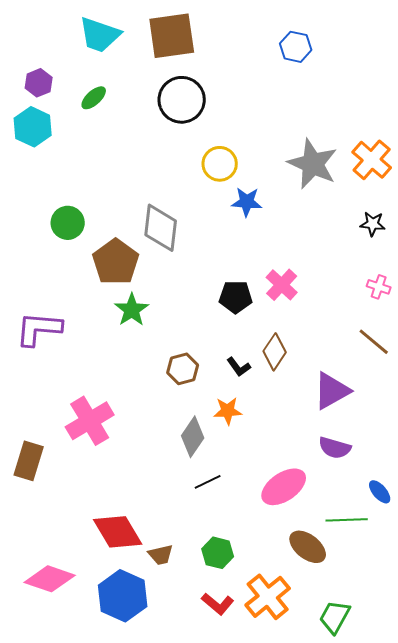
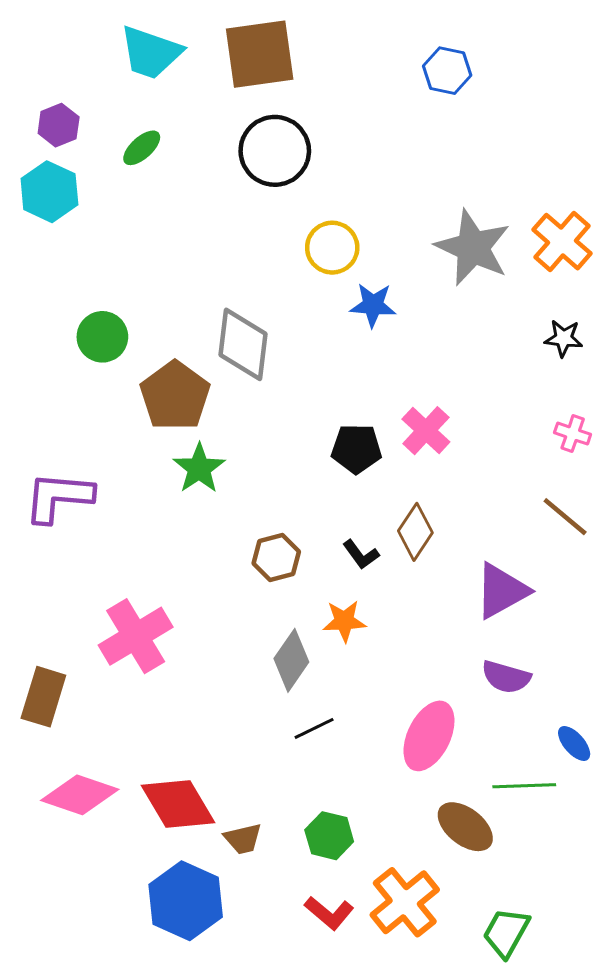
pink ellipse: (284, 487) -> (429, 736), turned -30
pink diamond: (50, 579) -> (80, 795), moved

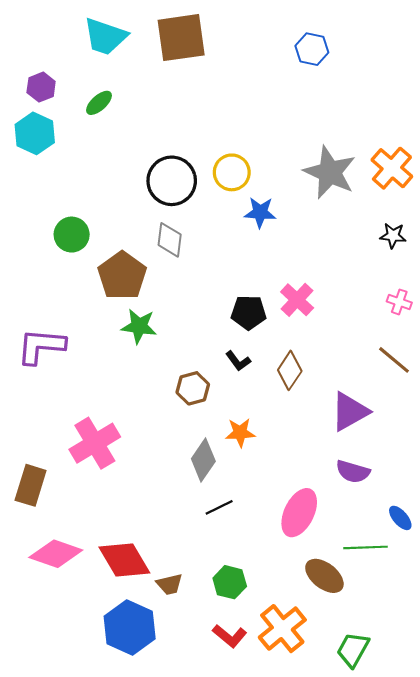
black circle: (275, 151) -> (172, 181), moved
gray diamond: (243, 344) -> (170, 240), size x0.7
green star: (199, 468) -> (139, 326), turned -30
black L-shape: (361, 555) -> (238, 361), moved

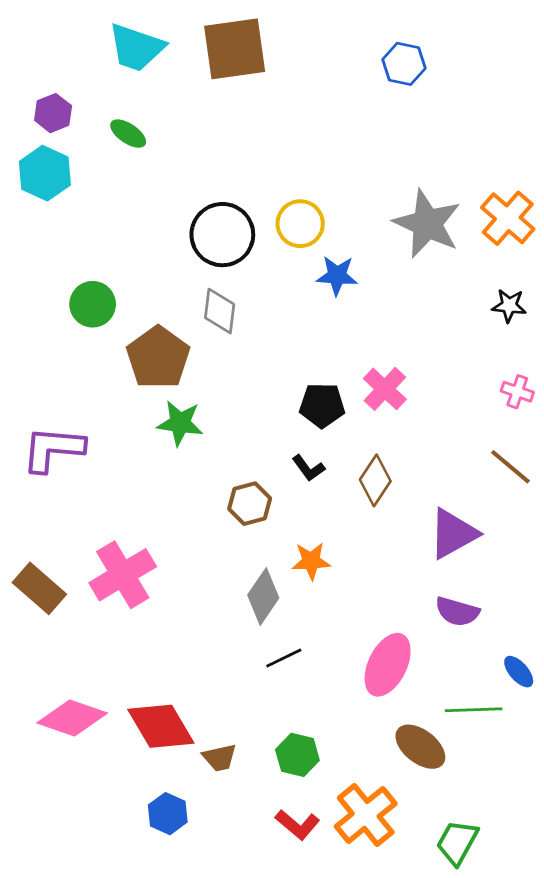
green ellipse: (99, 103) -> (128, 134), turned 76
brown rectangle: (31, 485) -> (39, 588), moved, turned -66
blue hexagon: (130, 627) -> (168, 814), size x0.6

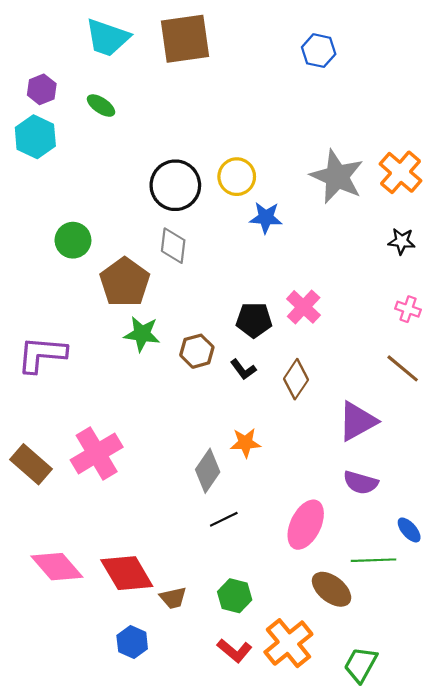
brown hexagon: (250, 504) -> (197, 351), moved
pink diamond: (72, 718) -> (57, 567), turned 30

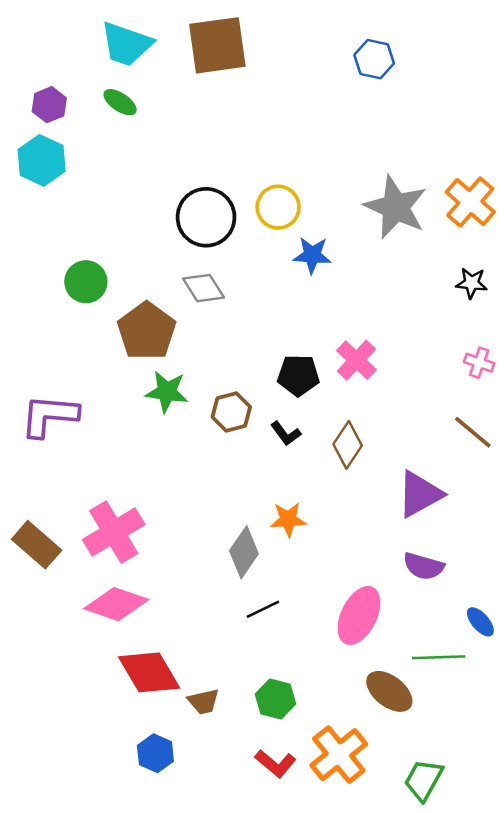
green ellipse: (101, 106) -> (120, 102), moved
gray diamond: (173, 246) -> (203, 288), turned -39
pink diamond: (57, 567) -> (116, 604), moved, turned -30

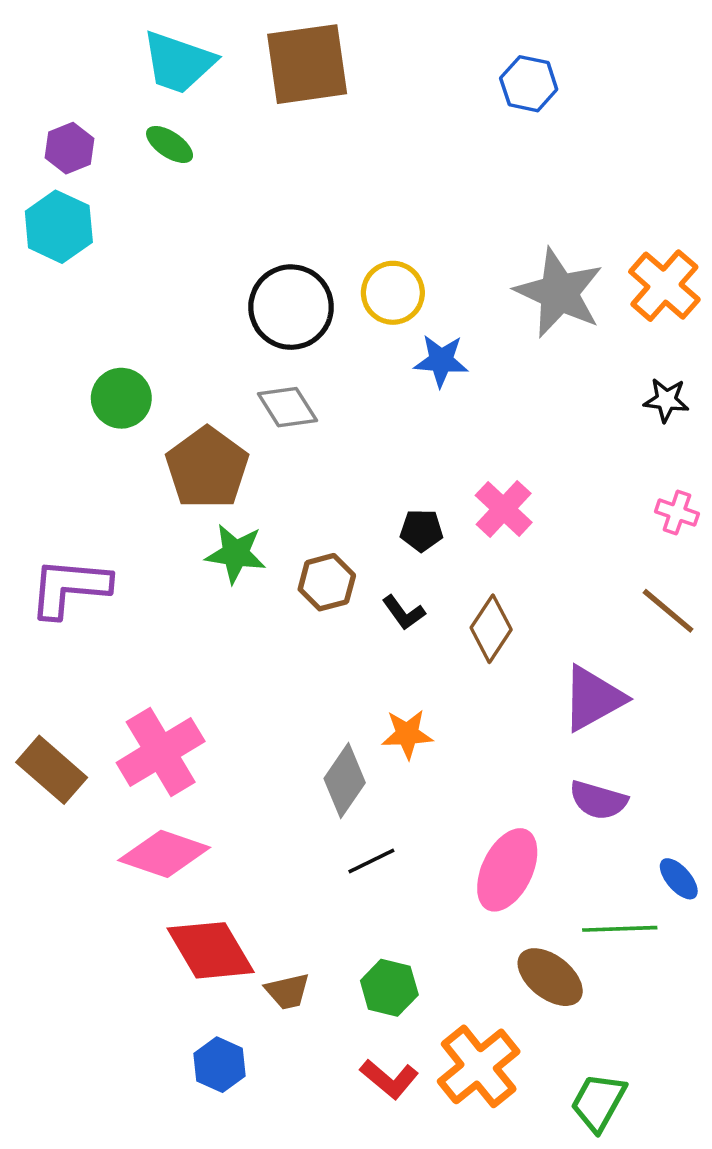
black pentagon: (298, 375) -> (421, 530), size x0.7

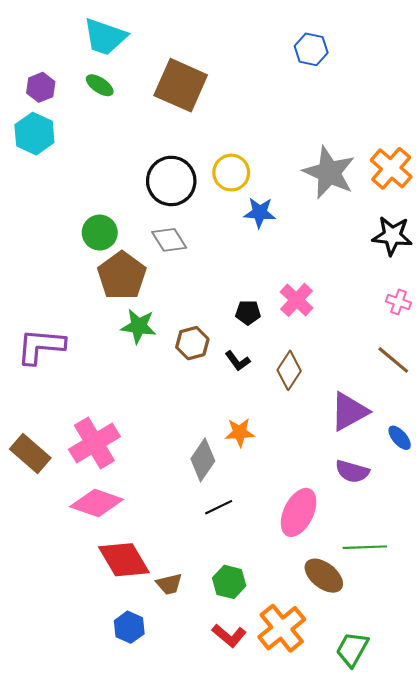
brown square: (307, 64) -> (181, 85), moved, turned 32
green circle: (121, 398) -> (100, 233), moved
black star: (666, 400) -> (392, 236), size x1.5
blue ellipse: (679, 879) -> (400, 438), moved

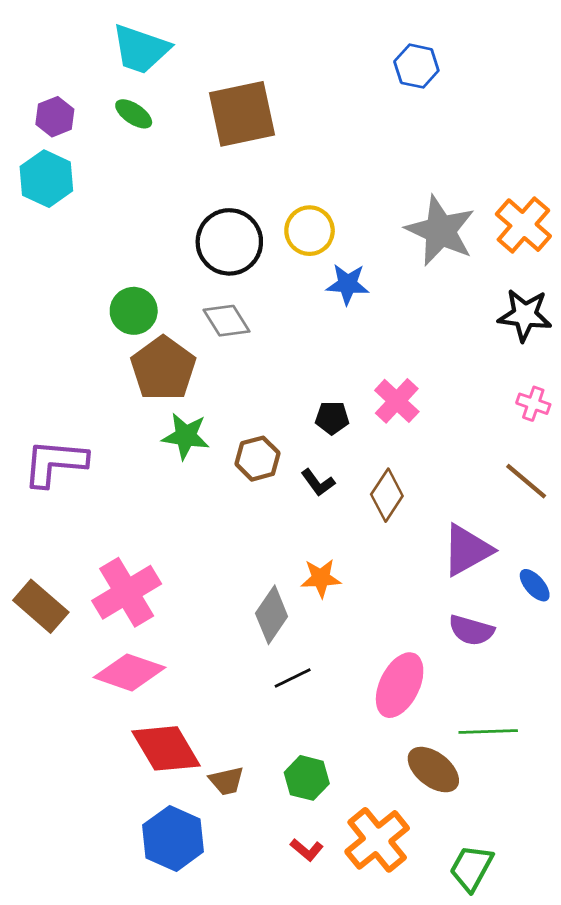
brown square: (181, 85) -> (242, 114), turned -36
blue hexagon: (129, 627) -> (173, 838), size x1.5
red L-shape: (229, 636) -> (307, 850), size x0.7

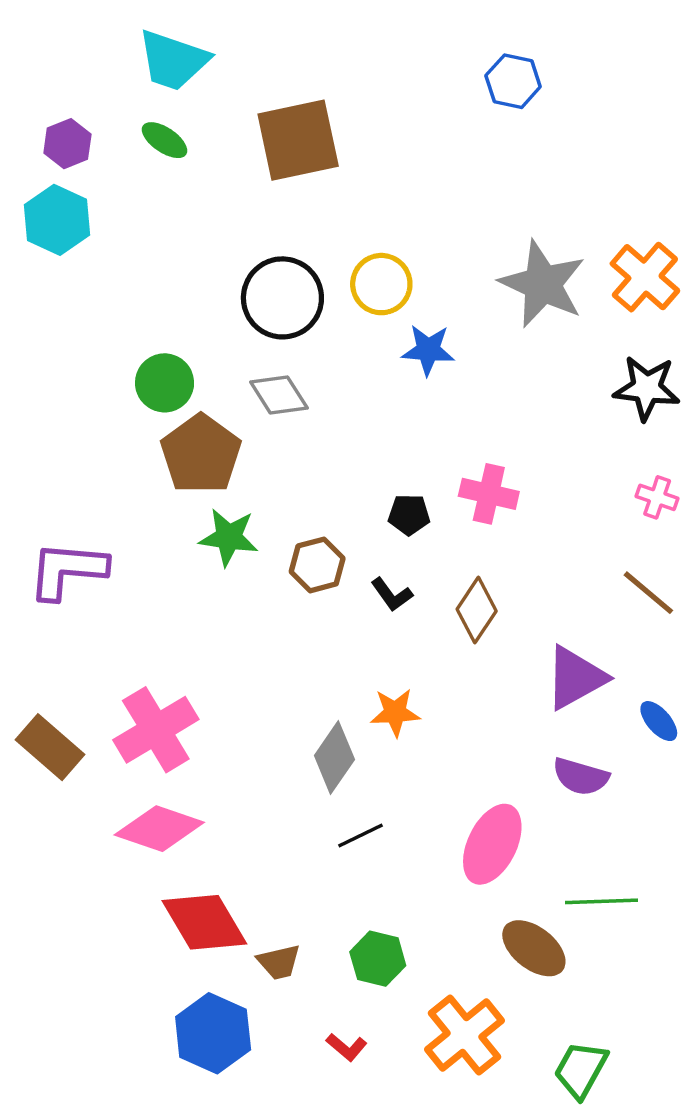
pink cross: (397, 401) -> (489, 494), turned -30
red L-shape: (307, 850) -> (347, 1047), moved

